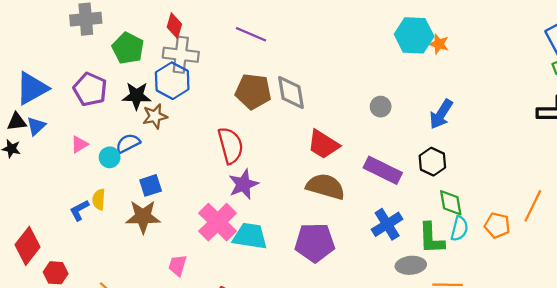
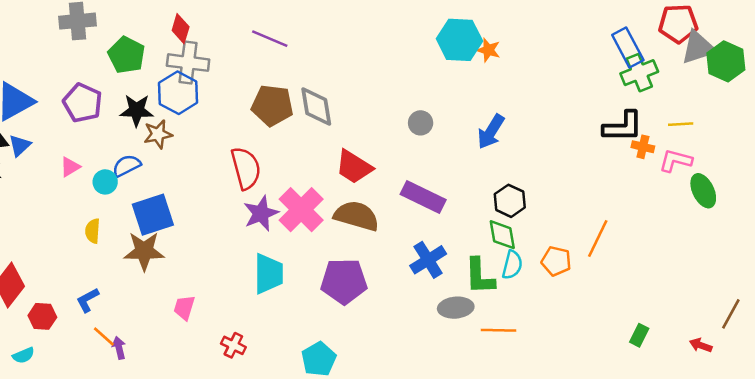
black hexagon: (432, 162) -> (510, 201), moved
blue square: (151, 185) -> (153, 215), size x1.6
blue L-shape: (79, 210) -> (88, 300), moved
pink cross: (218, 222) -> (301, 210), moved
cyan trapezoid: (250, 236) -> (268, 274), turned 81

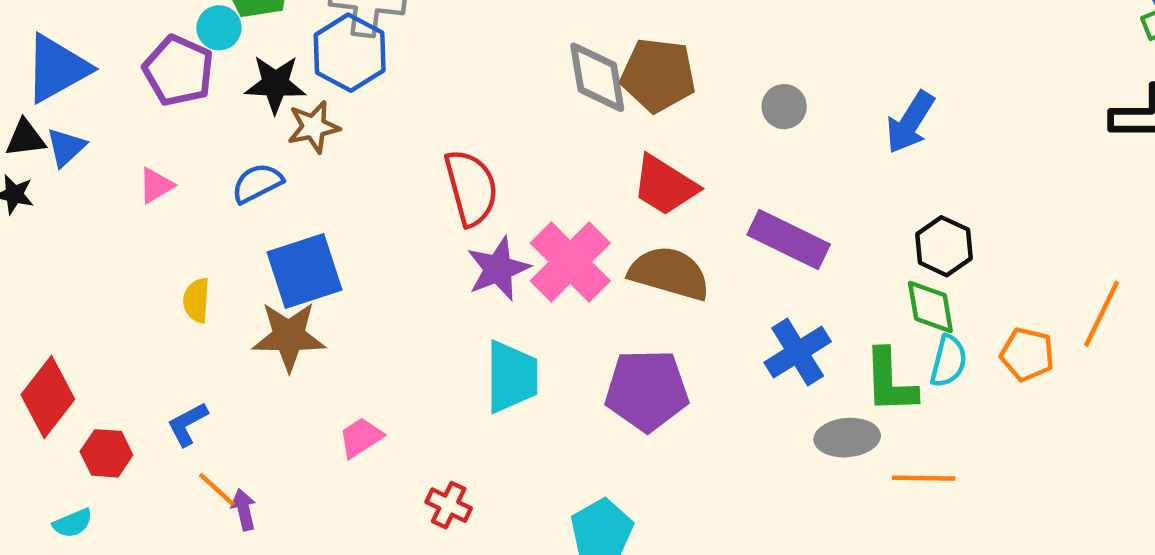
brown pentagon: (272, 105) -> (658, 75), moved
cyan circle: (105, 182) -> (219, 28), moved
pink trapezoid: (184, 308) -> (361, 438), turned 40

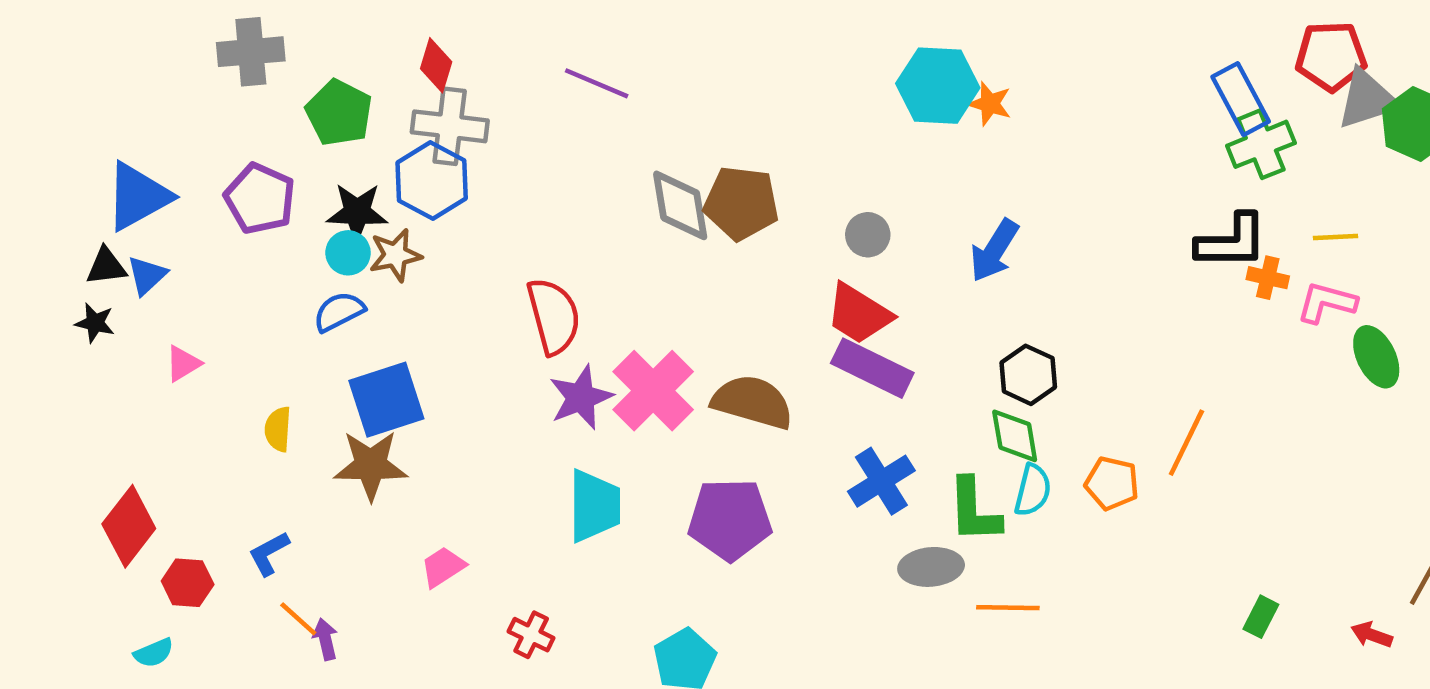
cyan circle: (219, 28) -> (348, 253), moved
pink triangle: (156, 185) -> (183, 364), moved
red trapezoid: (665, 185) -> (859, 314), moved

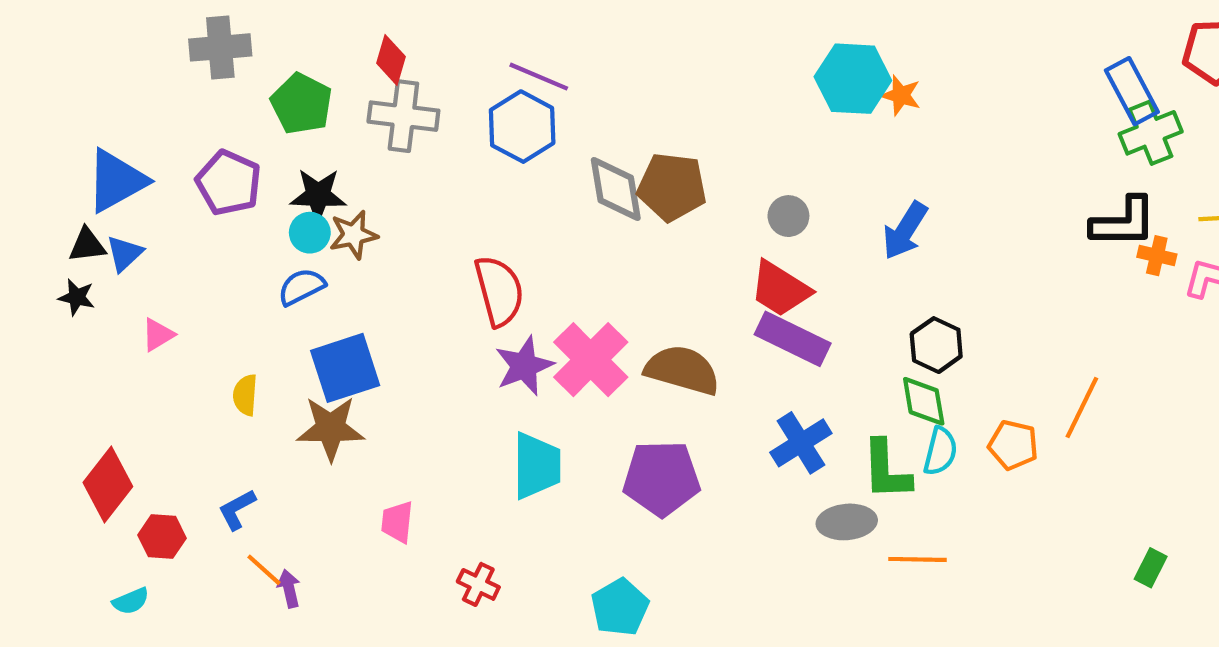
blue hexagon: (432, 181) -> (522, 127), moved
pink trapezoid: (443, 567) -> (397, 522), turned -51

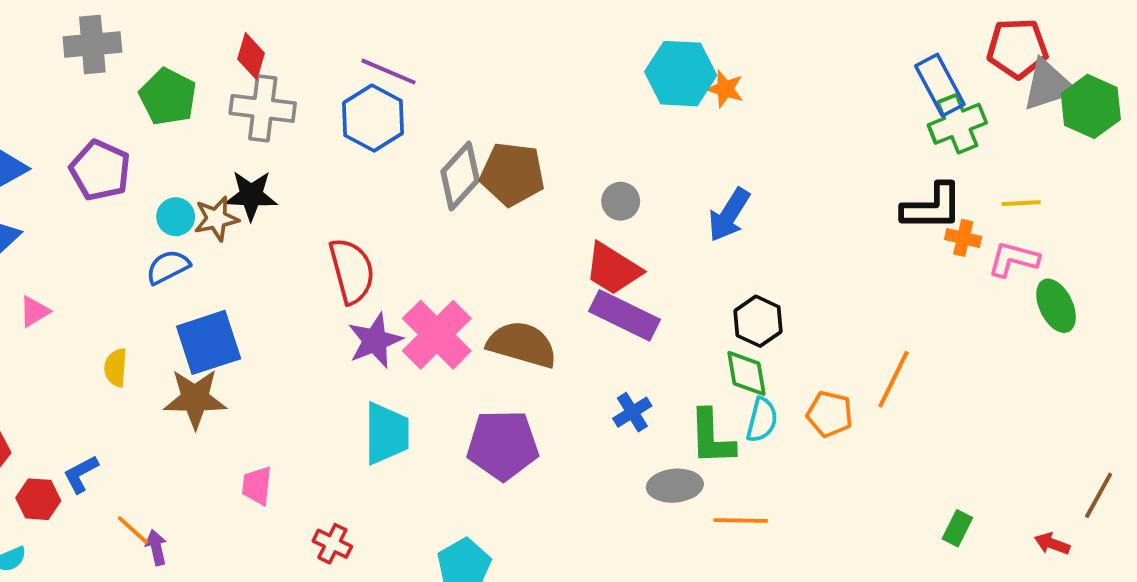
gray diamond: (616, 189) -> (460, 176), turned 52
black star: (318, 195) -> (251, 195), moved
blue cross: (801, 443) -> (632, 412), size x0.7
blue L-shape: (237, 509) -> (81, 474), moved

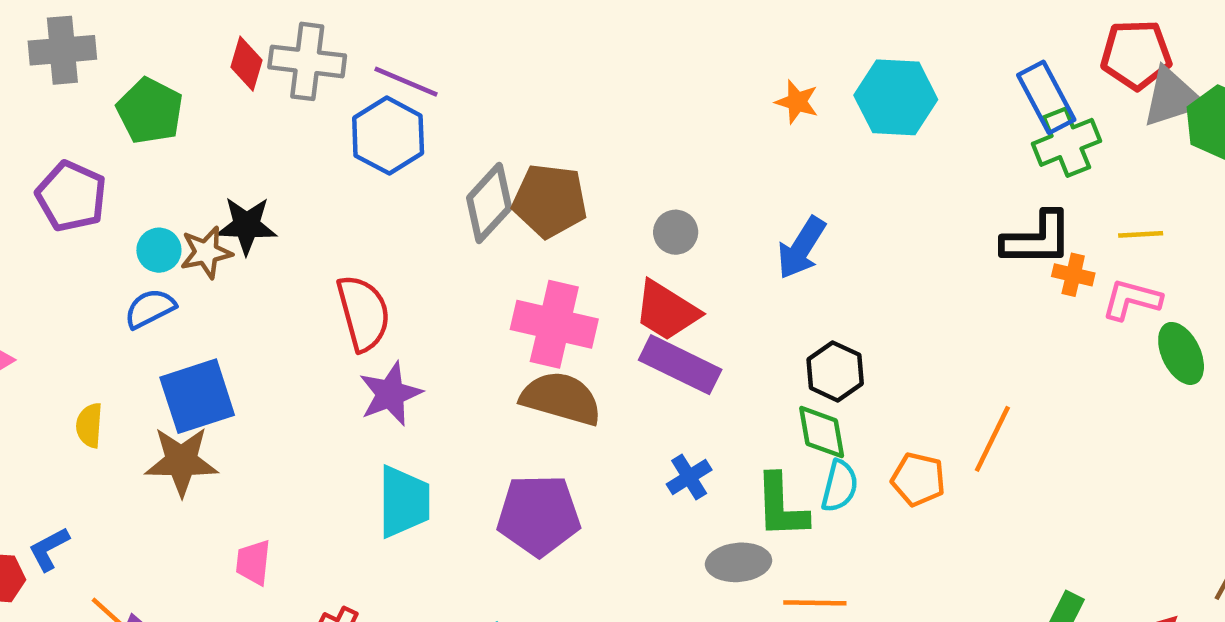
cyan hexagon: (681, 74) -> (896, 97), moved
gray cross: (263, 108) -> (307, 61), moved
pink cross: (437, 335) -> (554, 324), moved, turned -32

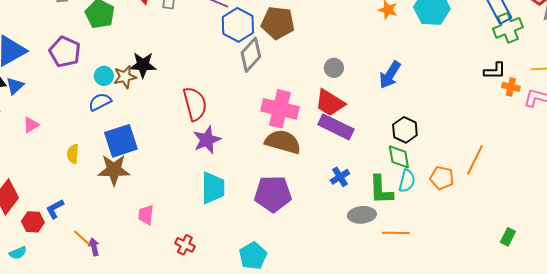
blue hexagon: (388, 136) -> (238, 25), moved
brown pentagon: (550, 201) -> (278, 23), moved
black L-shape: (1037, 239) -> (495, 71), size x0.7

